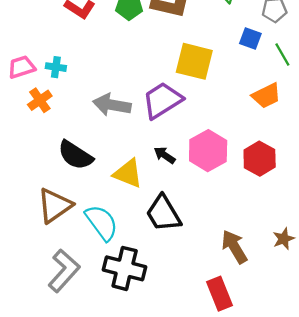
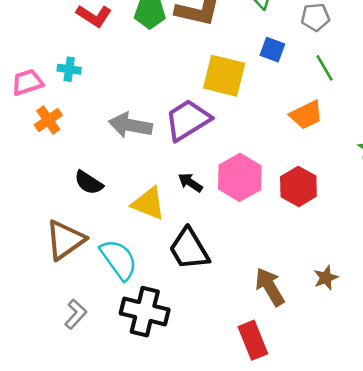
blue square: (250, 38) -> (272, 50), moved
cyan cross: (56, 67) -> (69, 69), moved
black semicircle: (75, 155) -> (89, 183), size x0.7
gray L-shape: (64, 271) -> (76, 314), size x0.6

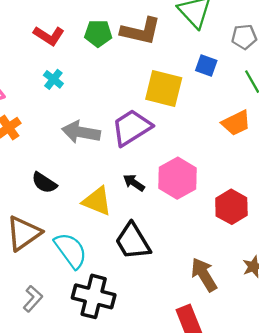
cyan cross: (69, 69) -> (53, 79), moved, turned 30
red hexagon: (298, 186) -> (231, 207), moved

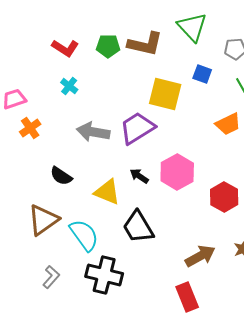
brown arrow: (204, 275) -> (200, 256), turned 92

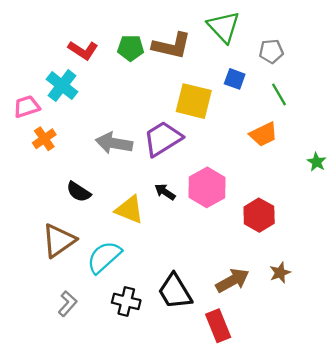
cyan cross: (69, 86) -> (62, 86), moved, size x1.6
black trapezoid: (138, 227) -> (175, 291), moved
cyan semicircle: (84, 235) -> (104, 257), turned -96
black cross: (104, 275) -> (126, 301), size x0.7

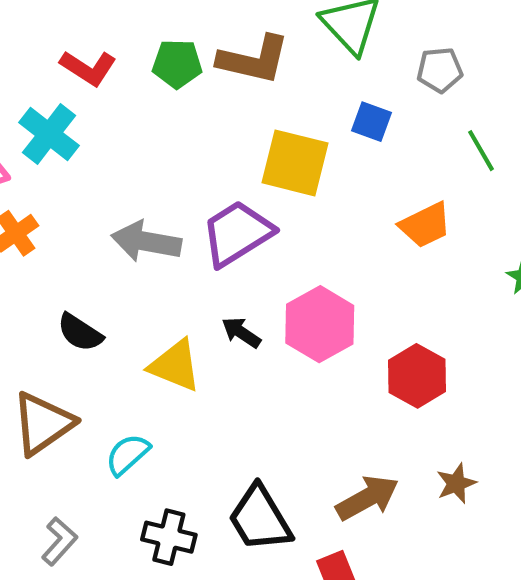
green line: (279, 94) -> (481, 151), moved
cyan semicircle: (104, 257) -> (128, 454), size x0.7

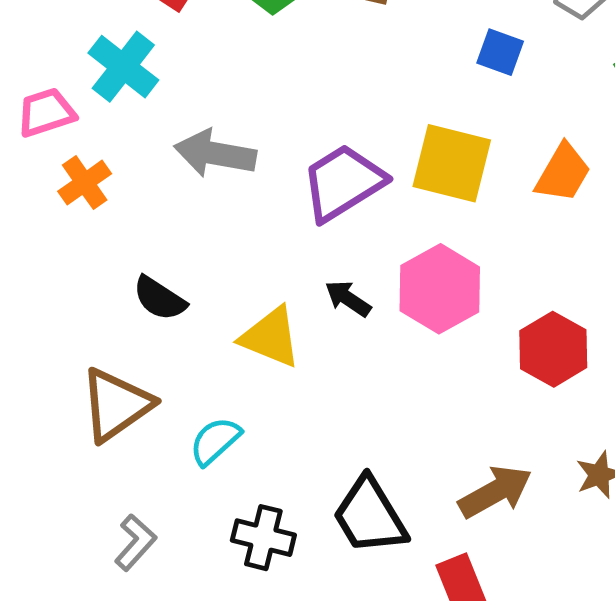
yellow square: (295, 163) -> (452, 163), moved
orange trapezoid: (425, 225) -> (563, 173), turned -34
gray arrow: (146, 242) -> (215, 154), moved

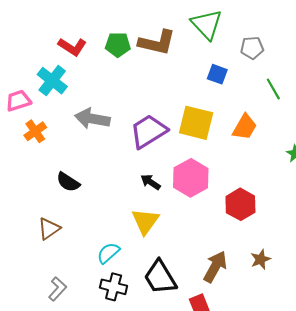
yellow triangle: (271, 337) -> (145, 221), moved, turned 44
brown triangle: (116, 405) -> (49, 229), size x0.7
cyan semicircle: (215, 441) -> (108, 253), moved
brown arrow: (495, 492) -> (215, 267), turned -32

